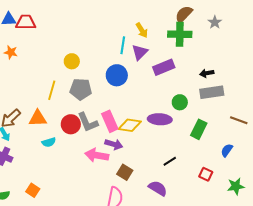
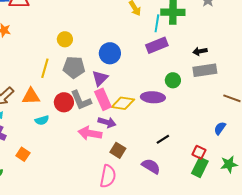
cyan line: (123, 45) -> (157, 23), moved
purple triangle: (140, 52) -> (100, 78), moved
green rectangle: (199, 129) -> (200, 167), moved
orange square: (33, 190) -> (23, 154), moved

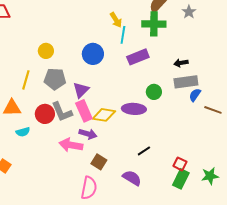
cyan line: (157, 23) -> (123, 35), moved
blue circle: (110, 53) -> (93, 54), moved
blue semicircle: (220, 128) -> (195, 95), moved

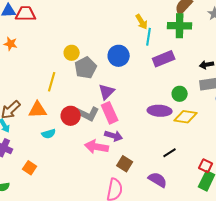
gray pentagon: (55, 79) -> (86, 68), moved, turned -30
gray L-shape: (62, 112) -> (88, 114), turned -40
yellow diamond: (104, 115) -> (186, 117), moved

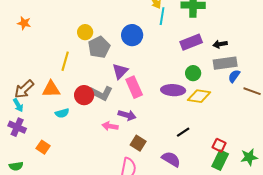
purple rectangle: (164, 59) -> (191, 42), moved
pink rectangle: (110, 113) -> (134, 87), moved
pink arrow: (97, 147) -> (110, 126), size x0.7

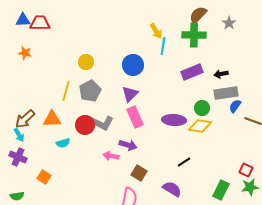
gray pentagon: (99, 47) -> (90, 91), moved
purple triangle: (120, 71) -> (130, 94), moved
green circle: (193, 73) -> (202, 108), moved
red square: (219, 145) -> (246, 170), moved

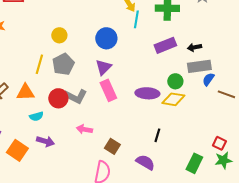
purple arrow: (128, 145) -> (45, 141), moved
black line: (184, 162) -> (157, 135), turned -40
orange square: (44, 177) -> (17, 150), size x1.5

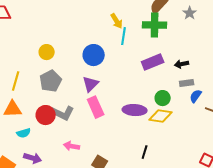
yellow line: (39, 64) -> (16, 81), moved
gray rectangle: (199, 66) -> (187, 83), size x0.6

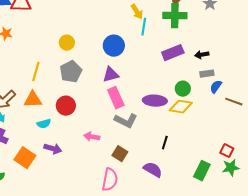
purple triangle: (91, 84) -> (111, 75), turned 30
gray L-shape: (63, 113) -> (126, 121), moved

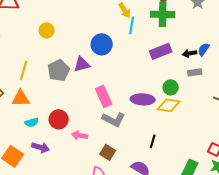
yellow circle: (67, 43) -> (47, 30), moved
purple triangle: (111, 75) -> (82, 64), moved
blue semicircle: (216, 87) -> (204, 49), moved
red circle: (66, 106) -> (59, 119), moved

